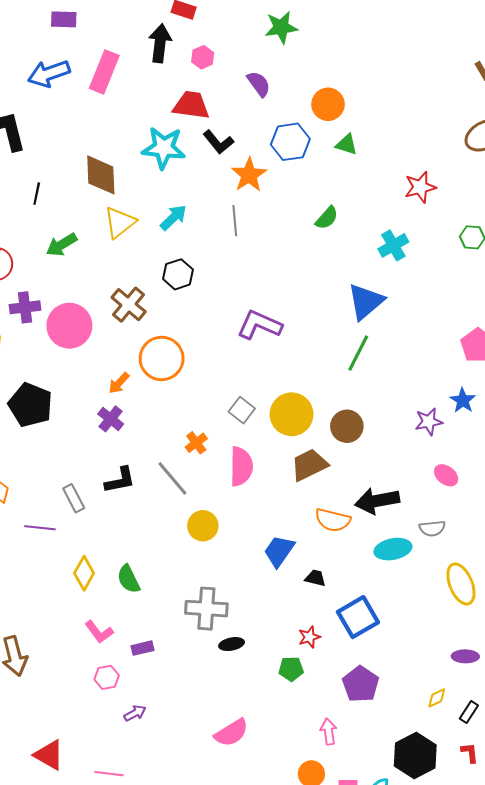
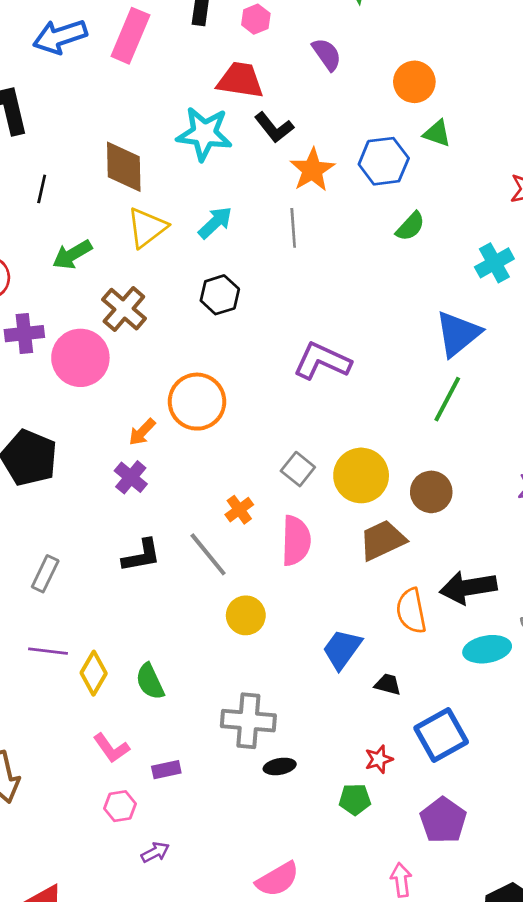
blue hexagon: (290, 142) -> (384, 161), moved
brown cross: (129, 305) -> (124, 309), moved
gray rectangle: (74, 498) -> (45, 574), moved, turned 52
orange semicircle: (333, 520) -> (411, 611), turned 64
purple line: (40, 528) -> (48, 651), moved

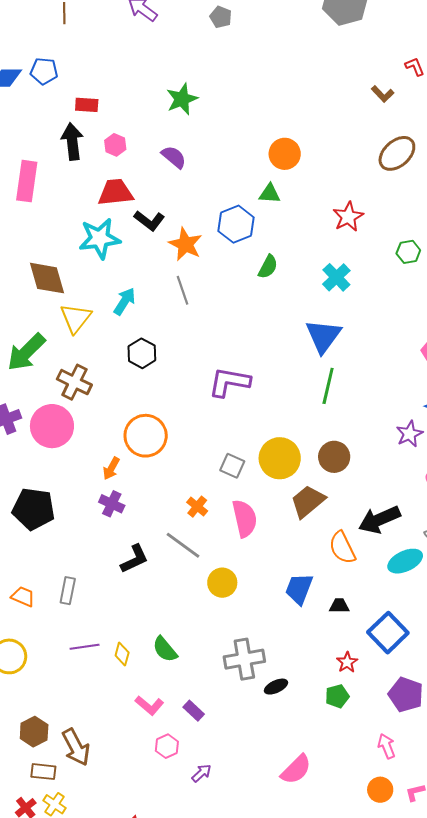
orange circle: (414, 82) -> (285, 154), moved
green arrow: (72, 255) -> (26, 352), size x1.4
yellow diamond: (94, 673) -> (122, 654), size x0.7
purple rectangle: (166, 770) -> (194, 711), turned 70

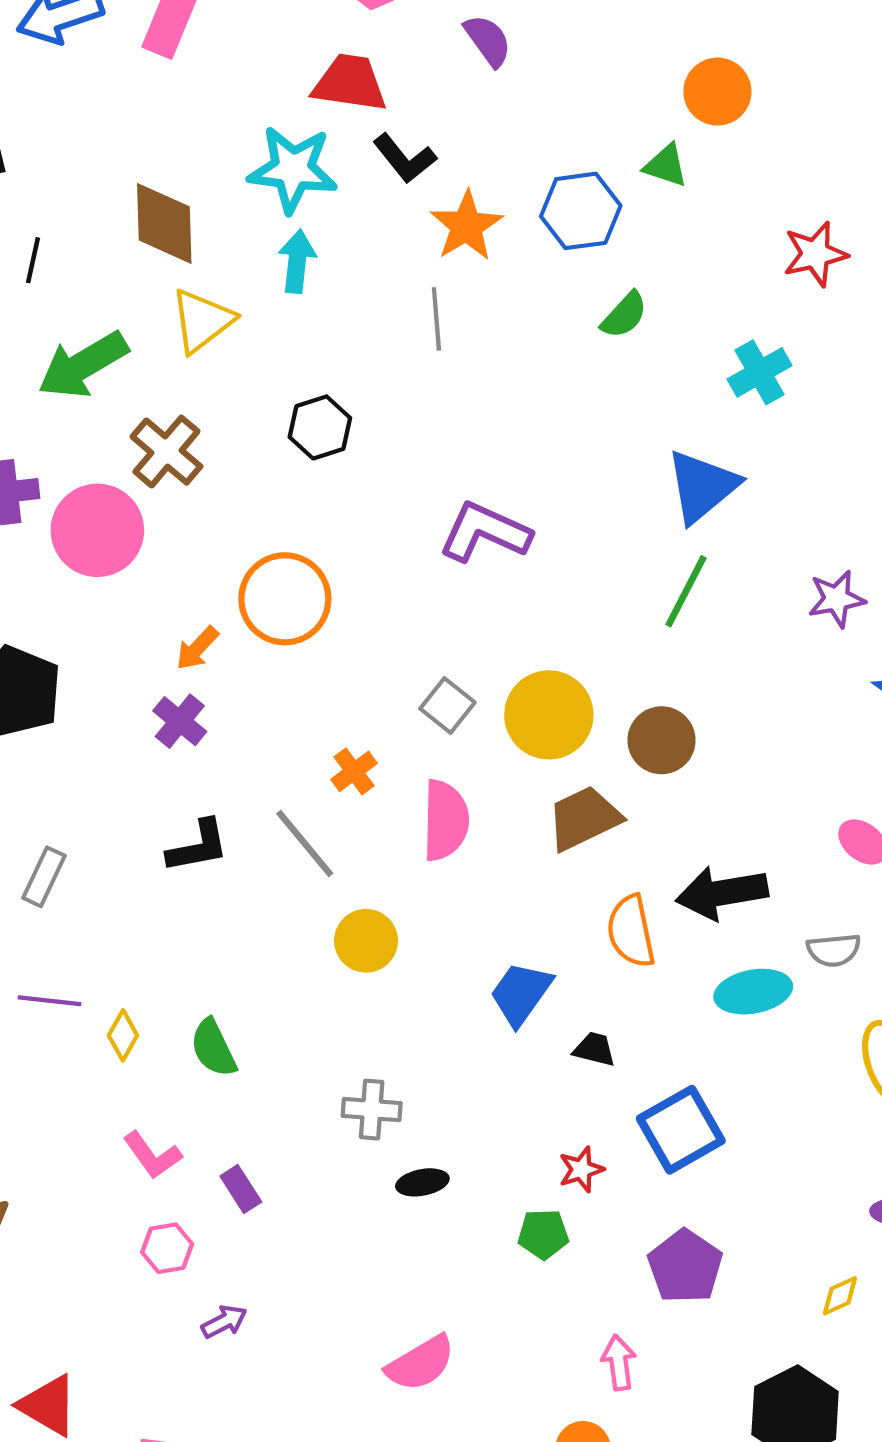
cyan arrow: (125, 301) -> (297, 261), moved, turned -40
purple star: (409, 434) -> (836, 599), moved
gray cross: (244, 659) -> (372, 1110), size x0.7

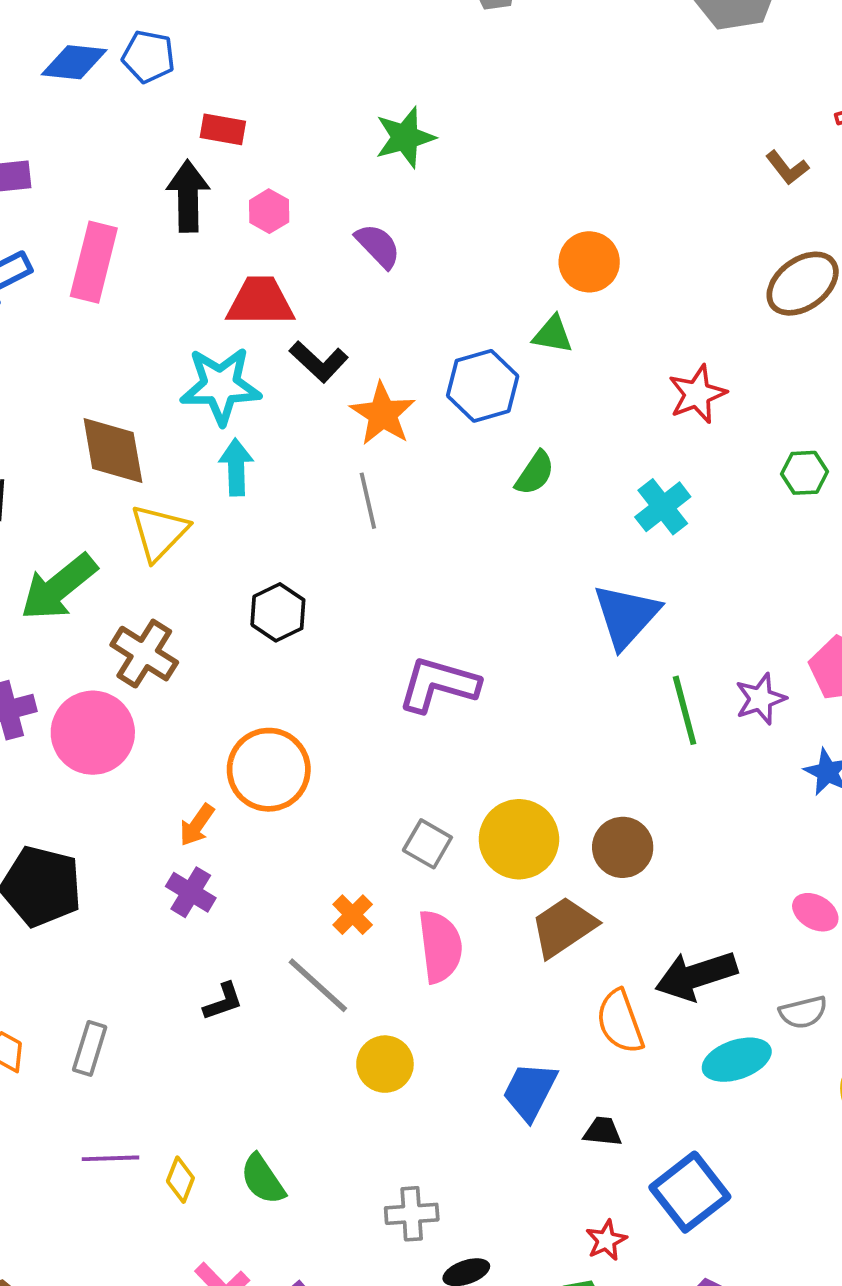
green line: (686, 591) -> (685, 710), moved, turned -34
black L-shape: (198, 846) -> (223, 1001), size x0.7

